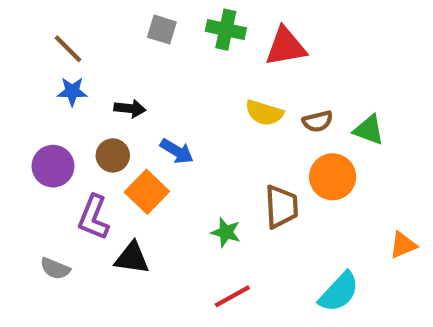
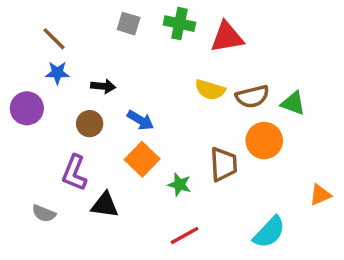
brown semicircle: (318, 121) -> (252, 96), size x1.4
purple circle: (53, 166) -> (27, 108), moved
orange square: (147, 192) -> (142, 159), moved

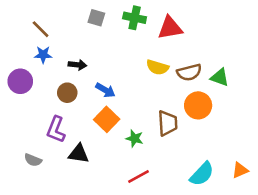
orange triangle: (320, 195) -> (240, 170), moved

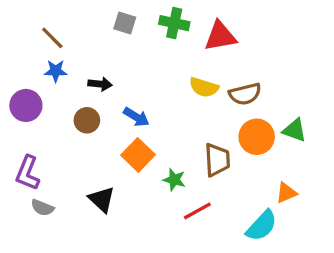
green triangle: (220, 77) -> (295, 130), moved
purple L-shape: (56, 130) -> (28, 173), moved
black triangle: (79, 154) -> (102, 199), turned 35
orange triangle: (240, 170) -> (286, 193), moved
red line: (138, 177) -> (197, 211), moved

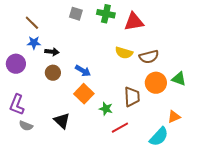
black arrow: (100, 84) -> (52, 52), moved

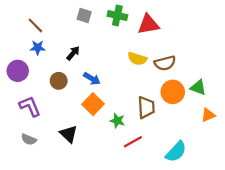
black arrow: (52, 52) -> (73, 53), moved, turned -56
purple L-shape: (17, 105) -> (30, 106), moved, turned 135
orange triangle: (174, 117) -> (208, 115), moved

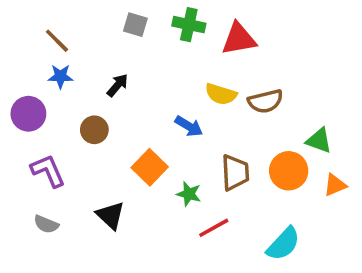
blue arrow: (92, 79) -> (189, 126), moved
orange circle: (173, 92) -> (289, 171), moved

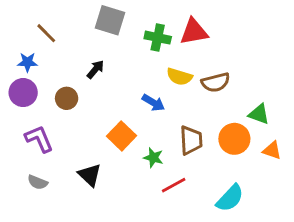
gray square: (135, 25) -> (110, 20), size x1.5
green cross: (189, 25) -> (158, 38), moved
blue star: (60, 76) -> (27, 62), moved
brown circle: (94, 130) -> (67, 98), moved
orange triangle: (335, 185) -> (272, 150), turned 42

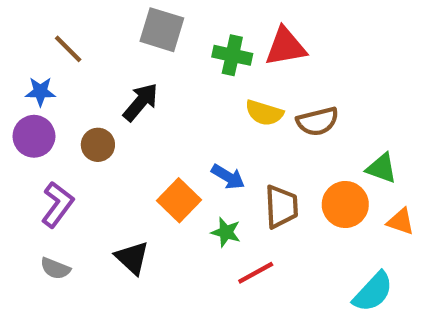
black arrow: (95, 69) -> (141, 102), size x1.4
blue arrow: (153, 103) -> (228, 177), moved
purple L-shape: (39, 139) -> (57, 205), turned 60
cyan semicircle: (230, 198) -> (373, 292), moved

